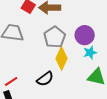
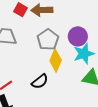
cyan star: (90, 53) -> (84, 54), size x1.5

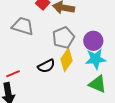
black semicircle: (40, 81) -> (46, 66), moved

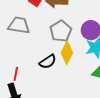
red line: (13, 74) -> (16, 74), turned -48

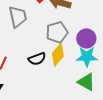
gray trapezoid: (19, 25) -> (18, 17), turned 55

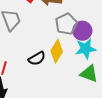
gray pentagon: (57, 32) -> (66, 24), moved

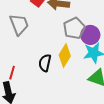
black semicircle: (37, 58) -> (45, 63), turned 132

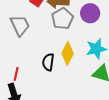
gray pentagon: (74, 28) -> (62, 19), moved
purple circle: (90, 35) -> (90, 13), moved

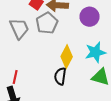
gray pentagon: (62, 19) -> (47, 23), moved
black semicircle: (48, 62) -> (60, 76), moved

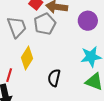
yellow diamond: (67, 57) -> (27, 58), moved

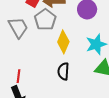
yellow diamond: (27, 58) -> (63, 42), moved

